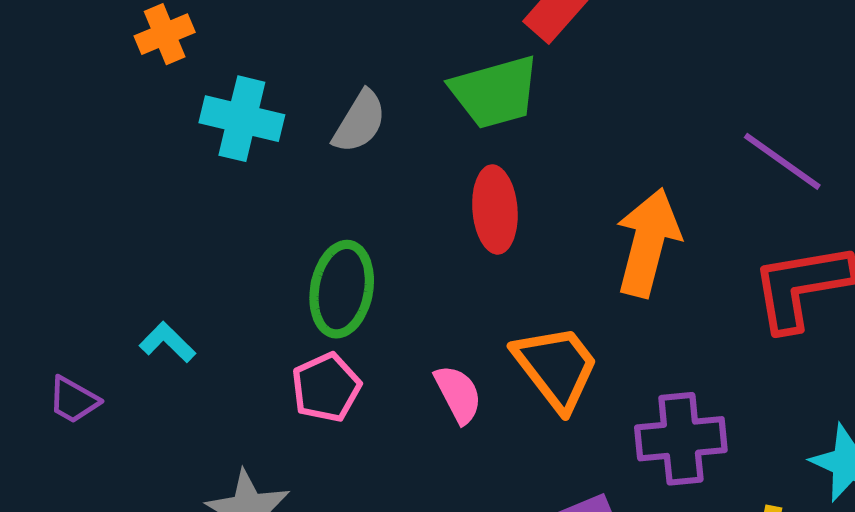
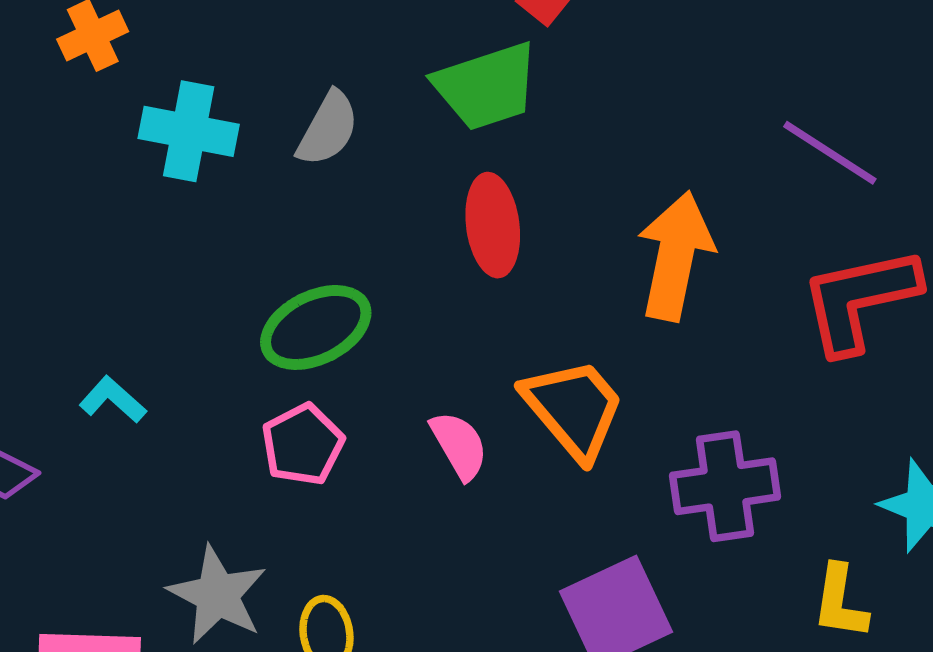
green ellipse: (342, 289) -> (316, 327), turned 56

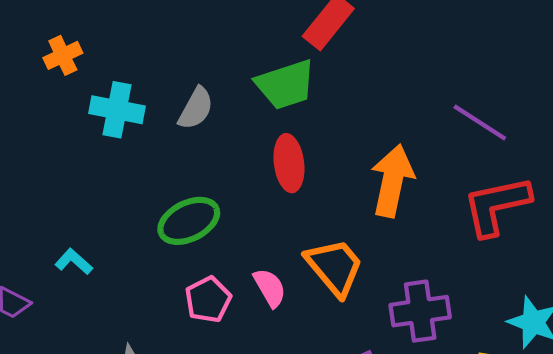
pink pentagon: (303, 445) -> (208, 300), moved

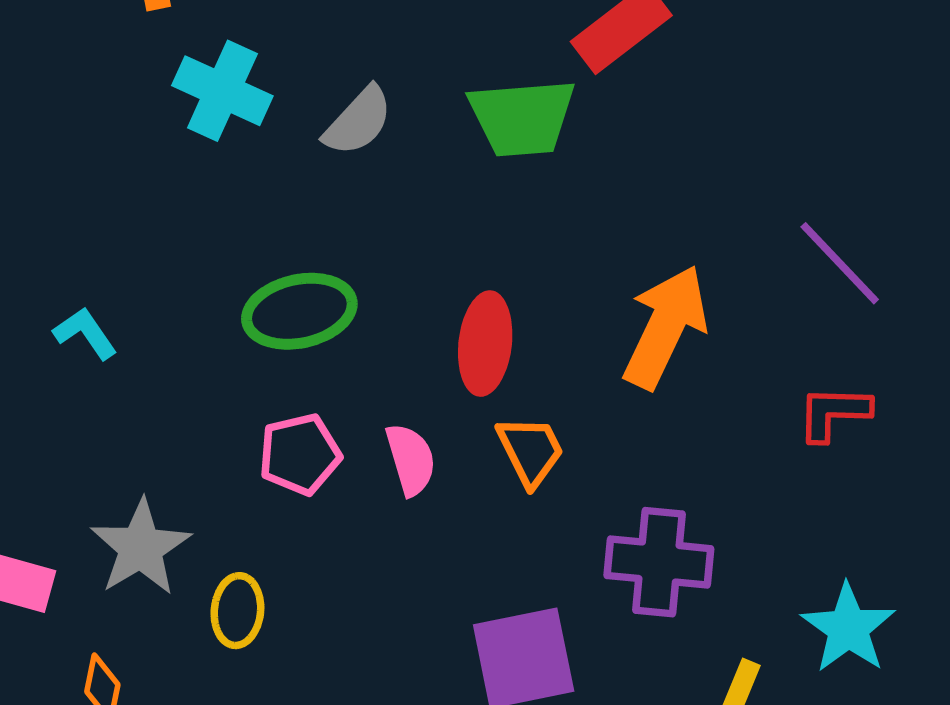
red ellipse: (289, 163) -> (485, 344), moved
red L-shape: (497, 206) -> (834, 413), size x0.6
orange trapezoid: (335, 267) -> (530, 451), size x0.7

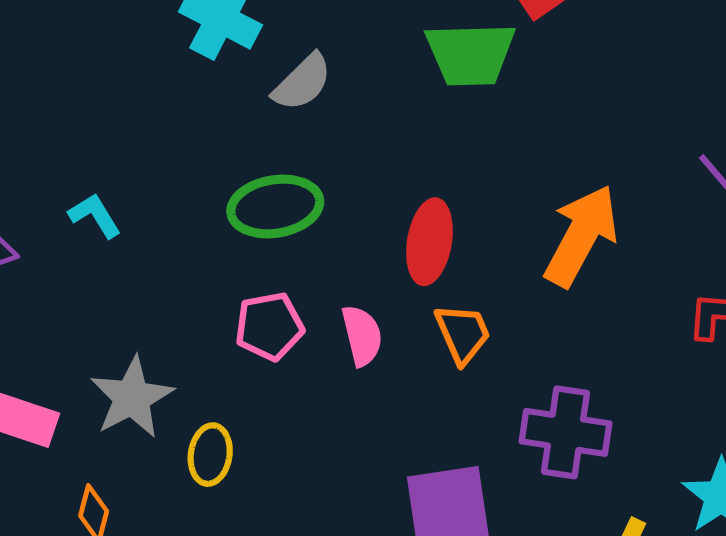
gray semicircle: (358, 121) -> (302, 82), moved

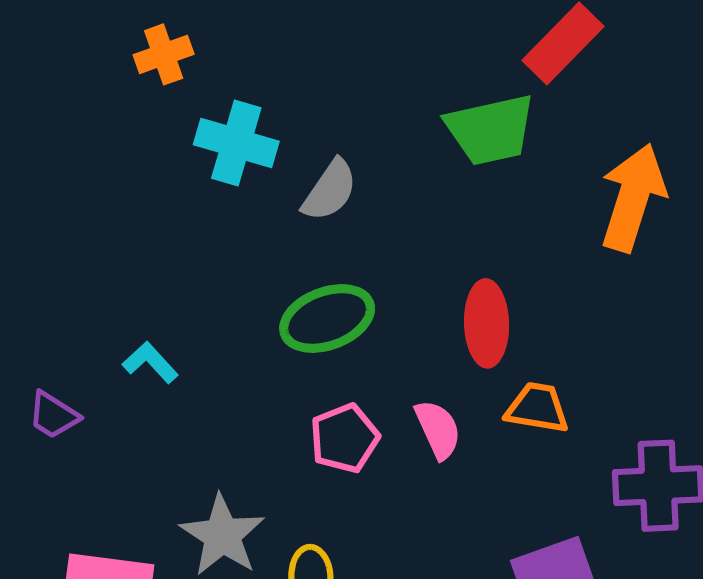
orange arrow: (581, 236) -> (633, 198), moved
orange trapezoid: (463, 334) -> (537, 408), turned -46

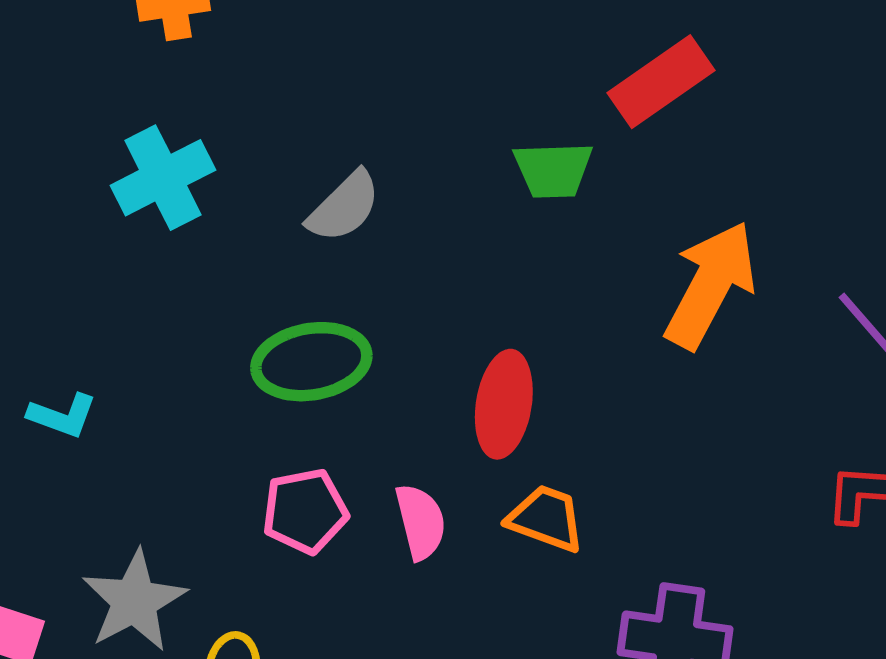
green trapezoid: (490, 130) -> (553, 170), size x0.7
cyan cross: (236, 143) -> (163, 178), moved, turned 36
cyan L-shape: (150, 362) -> (62, 416), moved, turned 142

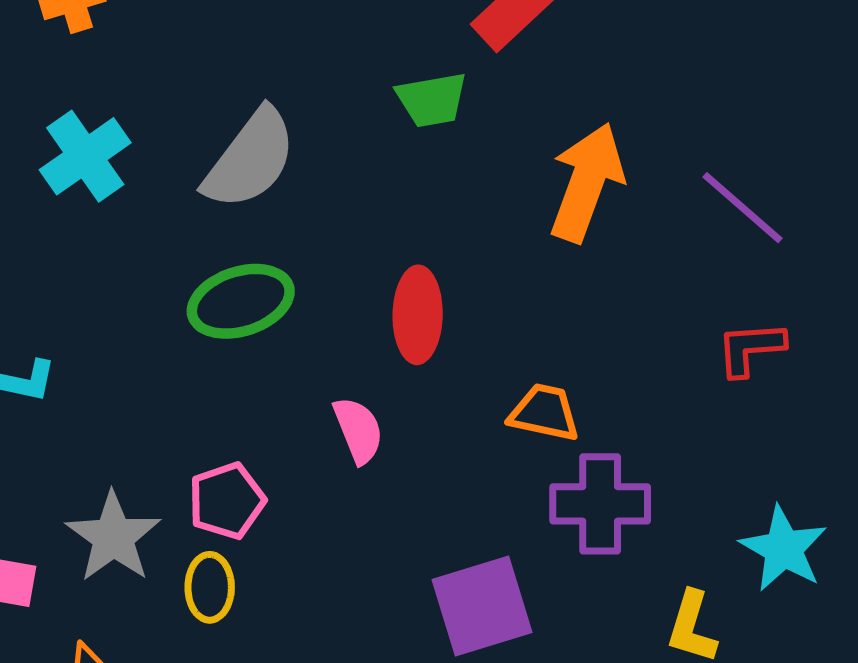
gray semicircle: (344, 207) -> (250, 159), size x1.5
pink pentagon: (305, 511) -> (227, 501), moved
orange trapezoid: (546, 518) -> (544, 413), moved

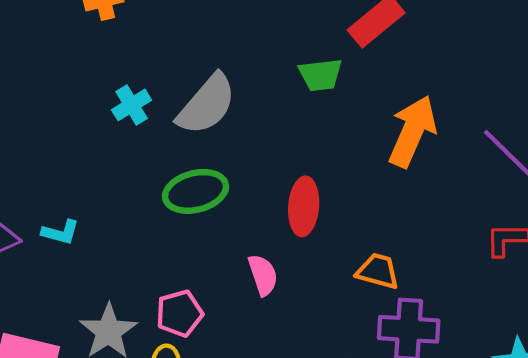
cyan cross: (85, 156) -> (132, 105), moved, size x0.7

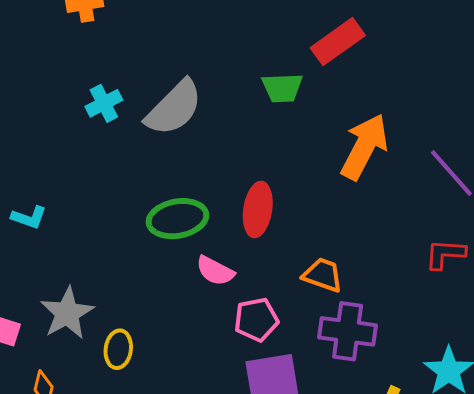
green ellipse: (196, 191) -> (177, 219), moved
pink semicircle: (263, 275) -> (215, 271), turned 132
pink pentagon: (180, 313) -> (256, 320), moved

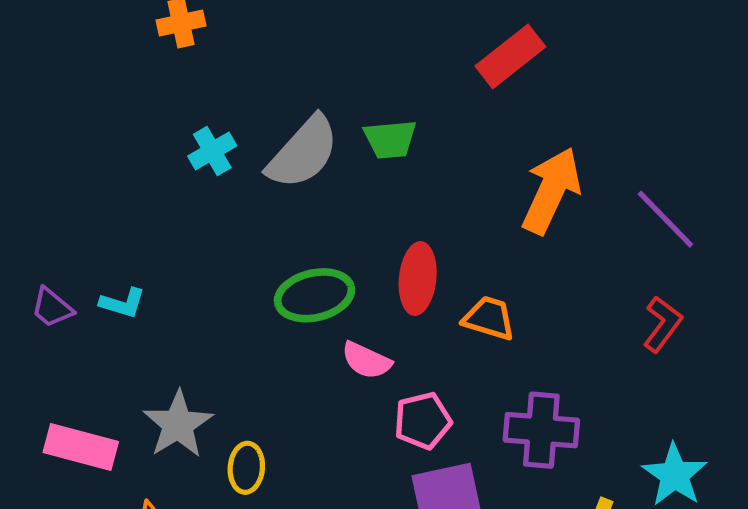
green trapezoid: (282, 88) -> (390, 139), moved
red L-shape: (445, 254) -> (663, 324), turned 126
orange trapezoid: (323, 275) -> (489, 318), moved

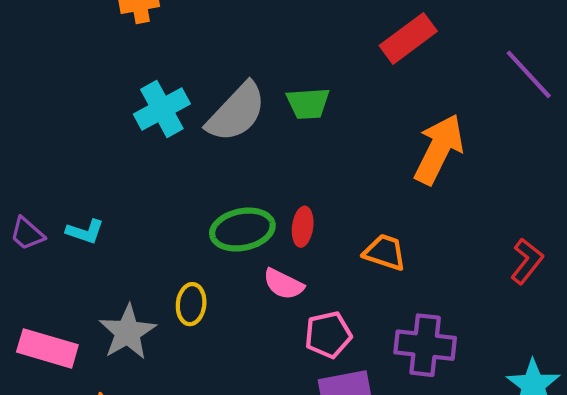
cyan cross: (212, 151) -> (162, 109), size x1.4
purple line: (665, 219) -> (529, 74), moved
red ellipse: (418, 278) -> (303, 227), moved, size x0.7
yellow ellipse: (246, 468) -> (191, 304), moved

